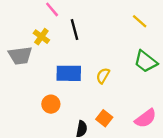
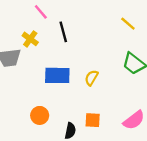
orange circle: (51, 104) -> (40, 115), moved
orange square: (104, 118) -> (93, 120), turned -35

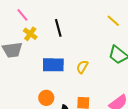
pink line: (41, 12) -> (22, 15), moved
orange circle: (40, 115) -> (46, 98), moved

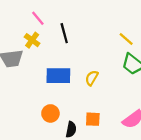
pink line: (22, 15) -> (38, 18), moved
yellow line: (113, 21) -> (126, 39), moved

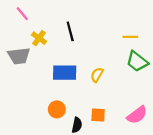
pink line: (38, 18) -> (22, 14), moved
yellow line: (126, 39) -> (130, 37), turned -40

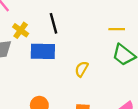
blue rectangle: (65, 73) -> (43, 51), moved

